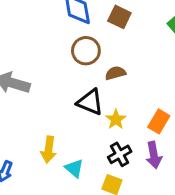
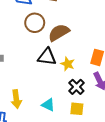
brown semicircle: (115, 73) -> (59, 33), size x1.5
yellow arrow: (49, 150) -> (16, 99), moved

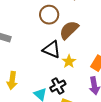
brown semicircle: (59, 33) -> (69, 30), turned -30
black cross: (76, 87) -> (58, 86), moved

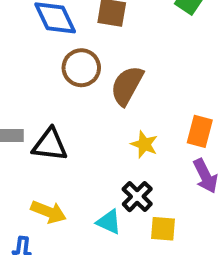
black triangle: (52, 49) -> (50, 145), moved
yellow arrow: (12, 81) -> (49, 212), turned -60

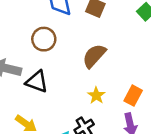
brown circle: (81, 68) -> (44, 39), moved

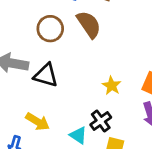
brown semicircle: (94, 56) -> (89, 24), moved, turned 108

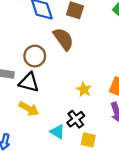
brown circle: (50, 29) -> (35, 56), moved
yellow arrow: (38, 122) -> (29, 109), moved

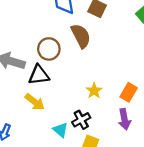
black triangle: (29, 82) -> (39, 75), turned -30

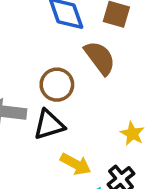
yellow arrow: (35, 102) -> (76, 164), moved

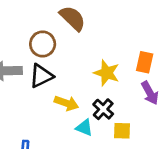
yellow star: (132, 134) -> (107, 73), size x1.4

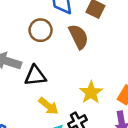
brown circle: (43, 44) -> (41, 30), moved

